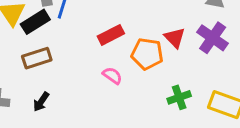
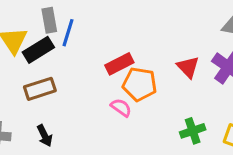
orange pentagon: (147, 54) -> (140, 84), moved
black arrow: (41, 102) -> (45, 136), turned -60

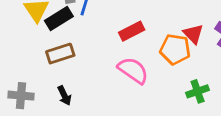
orange pentagon: (140, 84) -> (175, 49), moved
pink semicircle: (121, 108) -> (133, 70), size x1.6

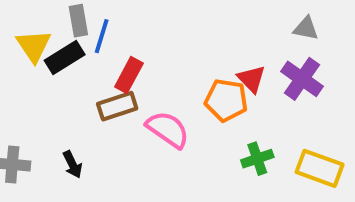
red rectangle: (132, 31) -> (129, 75), moved, turned -35
brown rectangle: (60, 54) -> (117, 106), moved

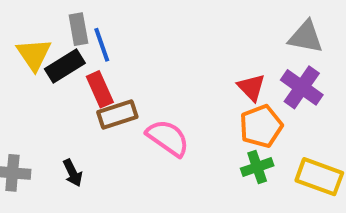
gray triangle: (306, 28) -> (306, 37), size x1.4
blue line: (102, 36) -> (102, 45), turned -36
red rectangle: (129, 75) -> (100, 89), moved, turned -52
orange pentagon: (226, 100) -> (261, 126), moved, turned -30

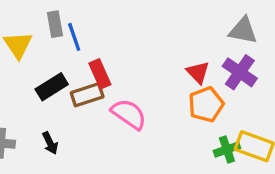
black rectangle: (65, 66) -> (52, 87), moved
red rectangle: (100, 89) -> (100, 74), moved
green cross: (257, 167) -> (227, 149), moved

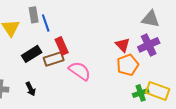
purple cross: (240, 72) -> (149, 45), turned 30

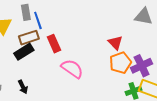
purple cross: (149, 45) -> (142, 66), moved
brown rectangle: (54, 59) -> (29, 38), moved

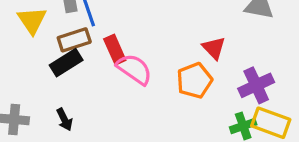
orange pentagon: (120, 63) -> (194, 80), moved
pink semicircle: (72, 69) -> (134, 69), moved

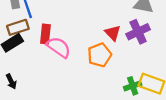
red rectangle: (115, 50) -> (45, 34), turned 30
purple cross: (256, 85) -> (138, 32), moved

